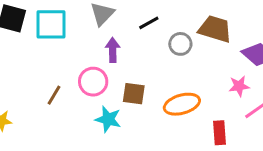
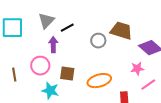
black line: (149, 23) -> (67, 28), moved
brown line: (54, 95) -> (14, 75), turned -40

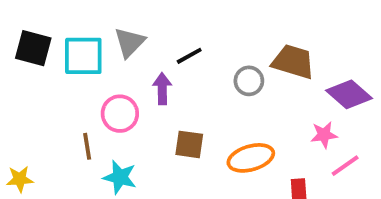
gray triangle: (46, 21) -> (130, 42), moved
pink circle: (40, 66) -> (120, 114), moved
cyan star: (50, 91) -> (120, 177), moved

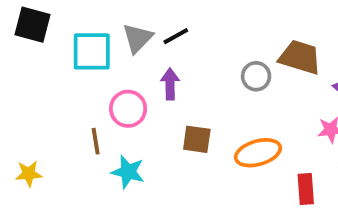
black square: (33, 48) -> (32, 25), moved
black line: (189, 56) -> (176, 36), moved

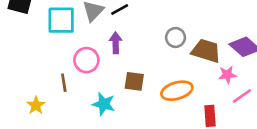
brown trapezoid: (300, 57) -> (206, 51), moved
cyan star: (128, 172) -> (104, 104), moved
yellow star: (29, 174) -> (36, 105), moved, turned -30

